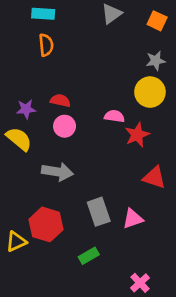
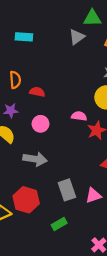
orange semicircle: (46, 45) -> (15, 80), moved
red semicircle: (60, 101) -> (37, 92), moved

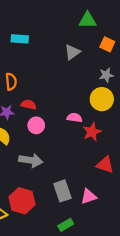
gray triangle: (77, 37) -> (72, 52), moved
red semicircle: (37, 92) -> (29, 105), moved
green rectangle: (59, 224) -> (66, 225), moved

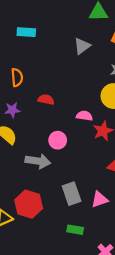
red semicircle: (29, 105) -> (46, 100), moved
pink circle: (36, 125) -> (58, 140), moved
green rectangle: (66, 225) -> (75, 230), turned 40

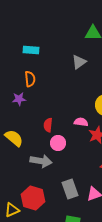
orange semicircle: (17, 77) -> (30, 79), moved
red semicircle: (46, 100) -> (48, 125), moved, turned -96
purple star: (12, 110) -> (19, 99), moved

